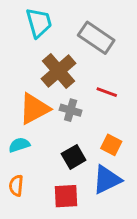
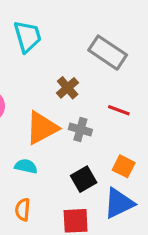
cyan trapezoid: (39, 23) -> (27, 36), moved
brown cross: (58, 71) -> (68, 88), size x0.6
cyan semicircle: (19, 145) -> (26, 166), turned 30

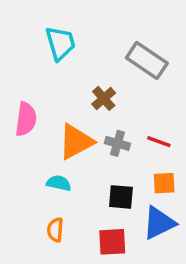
red line: (119, 110) -> (159, 142), moved
orange square: (124, 166) -> (164, 183), turned -30
black square: (84, 179) -> (121, 197), turned 35

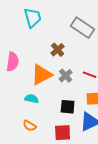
gray cross: (117, 143) -> (66, 76), turned 32
orange semicircle: (55, 230) -> (30, 126), turned -64

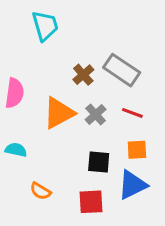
gray rectangle: (83, 28) -> (122, 70), moved
cyan semicircle: (32, 99) -> (16, 150), moved

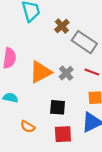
brown cross: (83, 75) -> (62, 26), moved
black square: (99, 162) -> (58, 107), moved

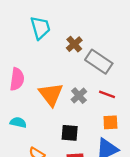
orange triangle: (40, 72) -> (51, 94), turned -40

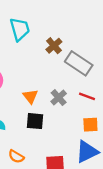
orange triangle: (51, 94) -> (30, 96), size x0.6
black square: (70, 133) -> (35, 121), moved

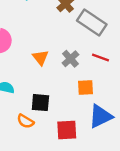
black square: (35, 121) -> (40, 103), moved
orange square: (90, 125) -> (85, 88), moved

